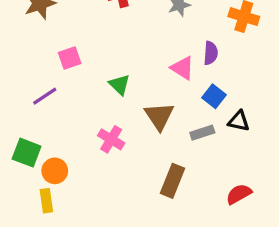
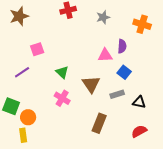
pink triangle: (182, 68) -> (105, 55), turned -35
green triangle: (119, 85) -> (62, 72), moved
black triangle: (239, 121) -> (139, 102), moved

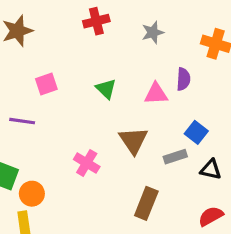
purple line: (22, 72) -> (22, 121), turned 42
green triangle: (62, 72) -> (106, 89), moved
blue square: (124, 72) -> (196, 132), moved

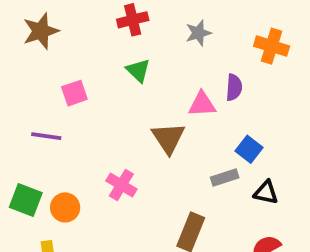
green triangle: (106, 89) -> (138, 70), moved
brown triangle: (133, 140) -> (168, 138), moved
orange circle: (32, 194) -> (65, 207), moved

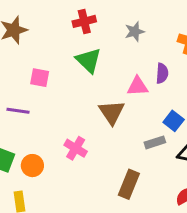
green triangle: (138, 70) -> (89, 60), size x1.4
pink square: (74, 93) -> (40, 78), turned 30

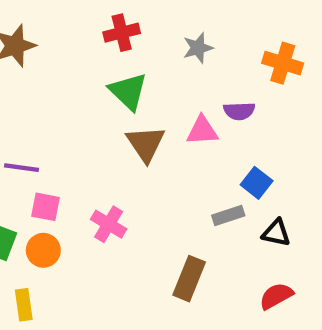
purple semicircle: (162, 73) -> (239, 111), turned 84
pink square: (40, 78) -> (45, 207), moved
brown triangle: (112, 112) -> (146, 144), moved

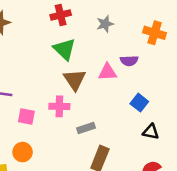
pink square: (45, 207) -> (26, 117), moved
gray rectangle: (228, 215) -> (86, 128), moved
pink cross: (109, 224) -> (59, 106), moved, turned -30
orange circle: (43, 250) -> (23, 152), moved

